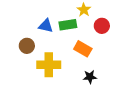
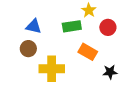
blue triangle: (46, 26) -> (34, 26), moved
black star: (90, 77) -> (110, 72), moved

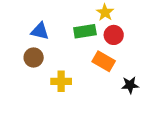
red circle: (108, 27) -> (114, 35), moved
yellow cross: (52, 69) -> (61, 81), size x0.7

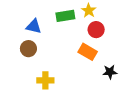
green rectangle: (85, 31) -> (65, 16), moved
yellow cross: (61, 81) -> (45, 80), moved

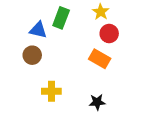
green rectangle: (65, 16) -> (61, 18), moved, turned -60
black star: (110, 72) -> (97, 102), moved

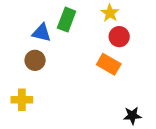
yellow cross: (51, 91) -> (22, 100), moved
black star: (97, 102) -> (132, 116), moved

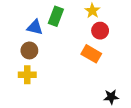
yellow cross: (22, 100) -> (27, 75), moved

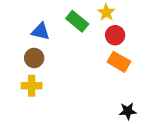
green rectangle: (56, 16) -> (77, 21), moved, turned -72
orange rectangle: (91, 54) -> (119, 62), moved

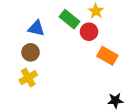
red circle: (115, 35) -> (89, 32), moved
yellow cross: (32, 86) -> (28, 78), turned -30

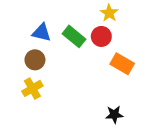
green rectangle: (70, 19) -> (74, 36), moved
black star: (115, 101) -> (114, 115), moved

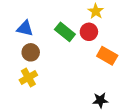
blue triangle: (41, 33) -> (25, 28), moved

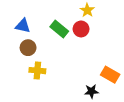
orange rectangle: (107, 56) -> (110, 75), moved
yellow cross: (28, 77) -> (37, 71), moved, turned 35

